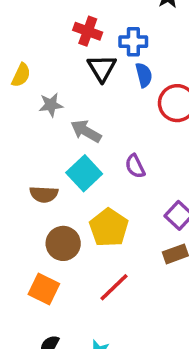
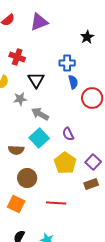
red cross: (88, 31) -> (17, 57), moved
black triangle: (102, 68) -> (36, 80), moved
yellow pentagon: (109, 228) -> (65, 163), moved
red line: (114, 287) -> (56, 203), turned 48

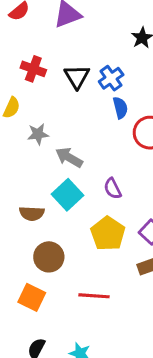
blue cross: (67, 63) -> (111, 78), turned -35
black triangle: (36, 80) -> (77, 77), moved

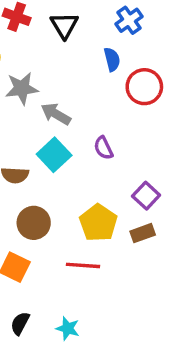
blue cross: (111, 78) -> (129, 20), moved
gray star: (38, 134) -> (22, 88), size x1.4
yellow pentagon: (108, 234) -> (98, 223), moved

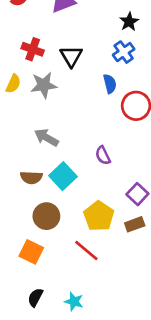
gray star: (22, 88) -> (44, 85), moved
gray arrow: (56, 114) -> (46, 138), moved
cyan square: (54, 155) -> (63, 176), moved
red line: (83, 265) -> (86, 251), turned 36

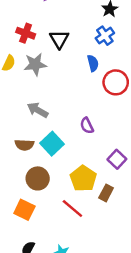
brown rectangle: (135, 224) -> (106, 193), moved, turned -42

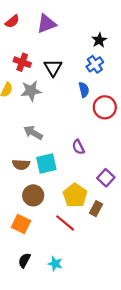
cyan square: (52, 144) -> (46, 163), turned 30

